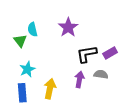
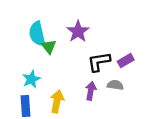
cyan semicircle: (32, 29) -> (37, 34), size x1.5
green triangle: (20, 41) -> (49, 47), moved

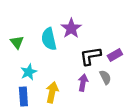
cyan semicircle: (37, 34) -> (49, 39), moved
green triangle: (49, 47) -> (17, 42), moved
gray semicircle: (115, 85) -> (105, 77), turned 56

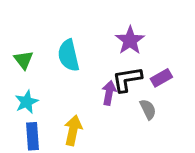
purple star: (71, 28) -> (130, 40), moved
cyan star: (29, 72) -> (27, 102), moved
purple arrow: (83, 83) -> (109, 93), moved

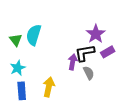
purple star: (130, 40) -> (96, 34), moved
cyan semicircle: (69, 55) -> (34, 35), moved, turned 30
gray semicircle: (148, 109) -> (89, 73), moved

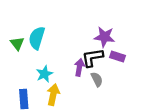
purple star: (96, 34) -> (104, 37), turned -30
purple rectangle: (108, 52) -> (118, 56), turned 48
cyan star: (18, 68) -> (44, 74), moved

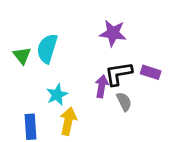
purple star: (104, 37) -> (113, 33), moved

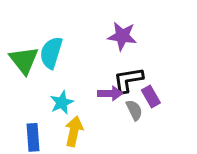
green triangle: (22, 56) -> (24, 60), size x1.5
purple rectangle: (151, 72) -> (151, 97), moved, turned 42
purple arrow: (102, 86) -> (110, 93), turned 80

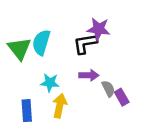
black L-shape: (128, 80) -> (85, 44), moved
purple rectangle: (151, 97) -> (122, 97), moved
cyan star: (62, 103) -> (50, 83), turned 30

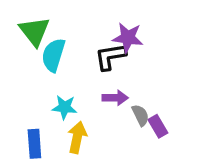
green triangle: (19, 48) -> (34, 31), moved

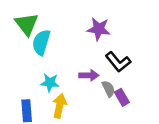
black L-shape: (110, 57) -> (118, 62), moved, turned -120

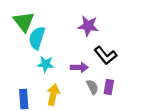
cyan star: (50, 83) -> (46, 64), moved
gray semicircle: (108, 89) -> (92, 87), moved
purple rectangle: (122, 97) -> (109, 87), turned 40

